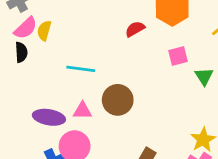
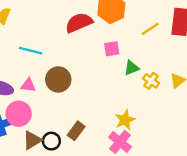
red semicircle: (135, 29) -> (79, 23), size x1.6
green triangle: (204, 76) -> (131, 68), turned 35

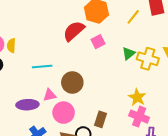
pink square: (112, 49) -> (98, 42), moved
yellow cross: (151, 81) -> (148, 59), size x1.5
pink circle: (19, 114) -> (64, 113), moved

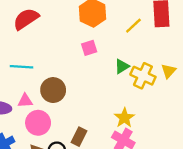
red semicircle: (74, 31) -> (26, 19), moved

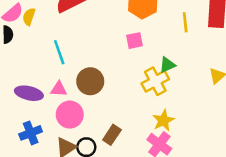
yellow line: (133, 26) -> (185, 22), turned -60
cyan line: (21, 67) -> (59, 52), turned 60
yellow cross: (143, 76) -> (155, 81), moved, turned 30

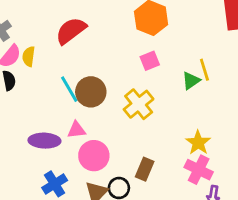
yellow line: (185, 22) -> (204, 70), moved
brown circle: (90, 81) -> (91, 92), moved
yellow cross: (155, 81) -> (139, 104), moved

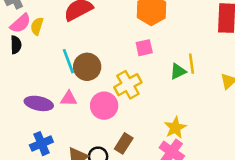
pink circle: (94, 156) -> (104, 106), moved

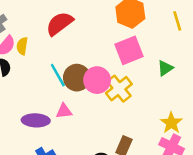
pink square: (144, 48) -> (129, 50), size x1.6
yellow line: (192, 64) -> (177, 21), moved
pink circle: (104, 106) -> (97, 80), moved

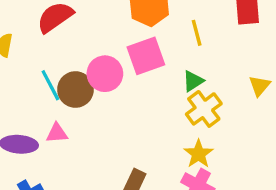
yellow line: (177, 21) -> (197, 33), moved
pink circle: (97, 80) -> (105, 74), moved
yellow cross: (119, 89) -> (204, 109), moved

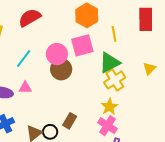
green triangle: (193, 81) -> (110, 63), size x1.6
cyan line: (50, 85) -> (24, 58), turned 60
brown circle: (75, 90) -> (61, 69), moved

